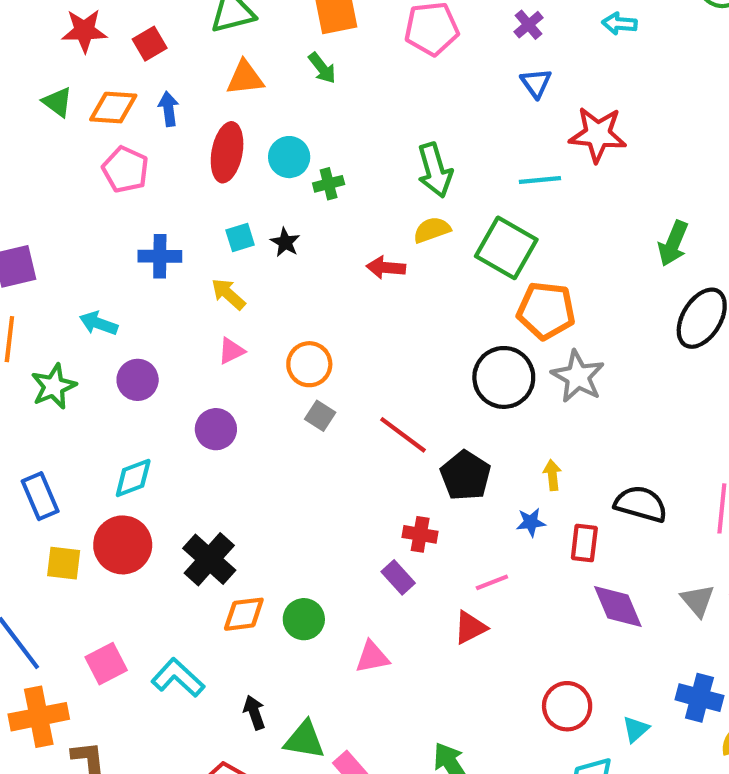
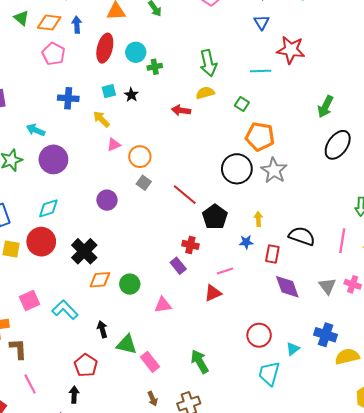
green square: (506, 248) -> (242, 104), size x0.5
pink triangle: (231, 351) -> (114, 145), moved
purple circle: (138, 380) -> (53, 159), size x1.4
purple circle: (216, 429) -> (107, 200), moved

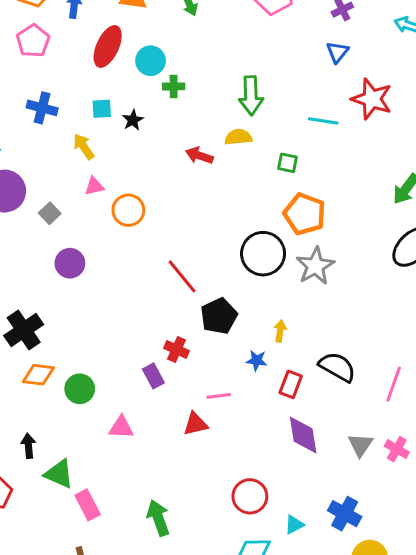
green square: (242, 104) -> (288, 163), turned -32
gray square: (144, 183) -> (50, 213), moved

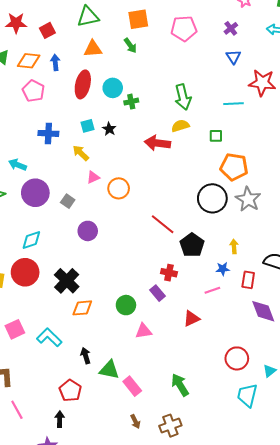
red arrow: (199, 156) -> (157, 143), size x1.4
green circle: (80, 389) -> (126, 305), moved
pink line: (219, 396) -> (212, 290), moved

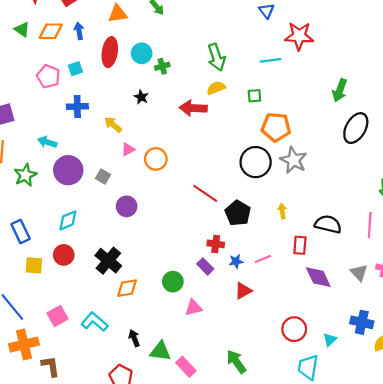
pink pentagon: (33, 91) -> (48, 76), moved
cyan square: (88, 126) -> (75, 69), moved
blue star: (223, 269) -> (236, 261), moved
red circle: (25, 272) -> (64, 255), size x0.7

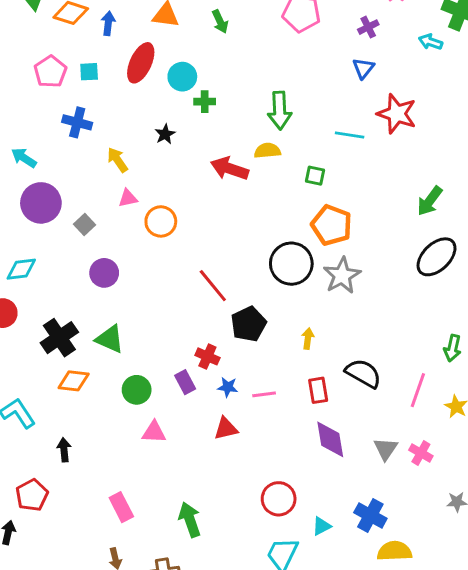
red rectangle: (300, 245) -> (318, 390), turned -30
green triangle: (160, 351) -> (110, 339), moved

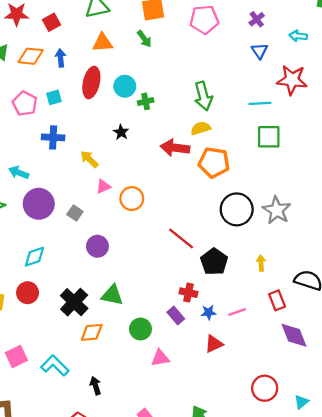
cyan arrow: (431, 42) -> (298, 36), moved
green square: (315, 176) -> (269, 137), moved, size x1.6
orange pentagon: (332, 225) -> (214, 162), moved

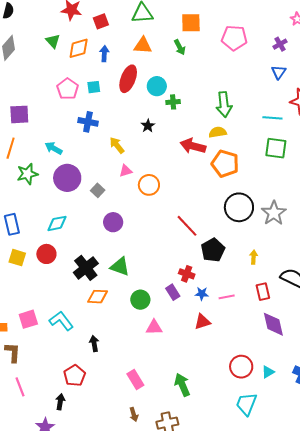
orange diamond: (31, 56) -> (79, 48), turned -30
pink square: (16, 356) -> (28, 319), moved
cyan triangle: (301, 402) -> (268, 372), moved

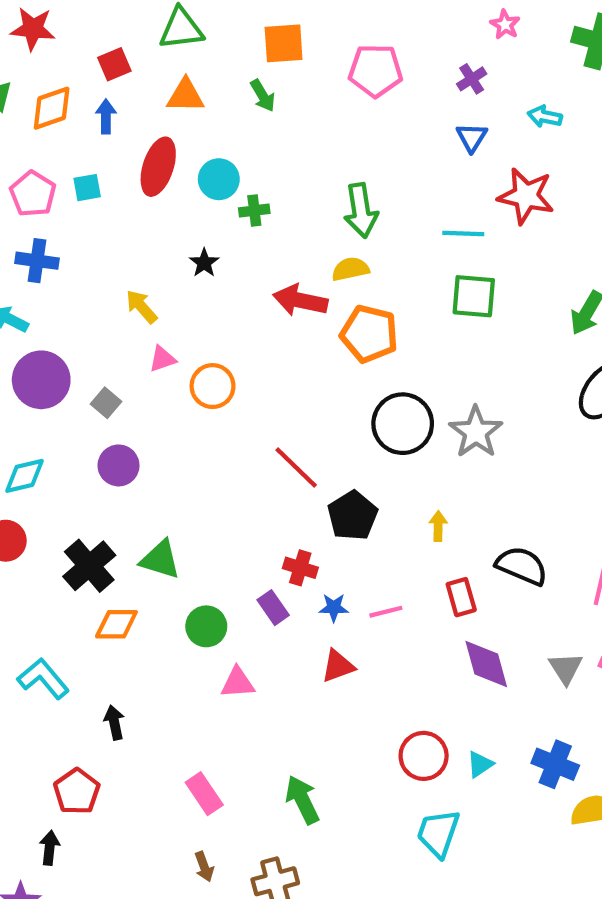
red square: (101, 21) -> (114, 64), moved
blue cross: (88, 122) -> (37, 261), moved
purple circle: (113, 222) -> (119, 465), moved

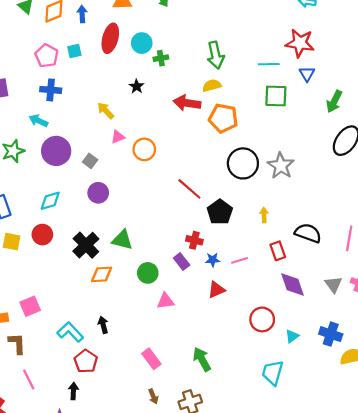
blue triangle: (472, 137) -> (307, 74), moved
cyan L-shape: (43, 679) -> (70, 332), moved
red circle: (424, 756) -> (262, 319), moved

